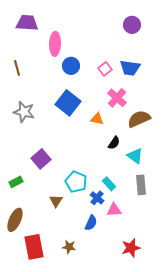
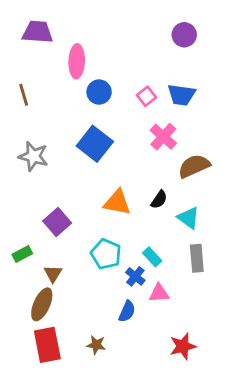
orange triangle: (97, 119) -> (117, 202), moved, size x1.5
brown triangle: (56, 201) -> (53, 274), moved
brown ellipse: (15, 220) -> (42, 304), moved

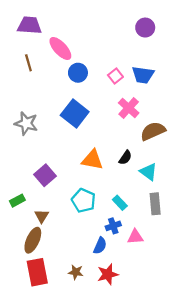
pink ellipse: (77, 61) -> (60, 48), turned -45
brown line: (24, 95) -> (28, 63), moved
blue cross: (135, 276) -> (113, 226), moved, turned 32
pink triangle: (159, 293) -> (135, 237), moved
red star: (183, 346) -> (108, 274), moved

